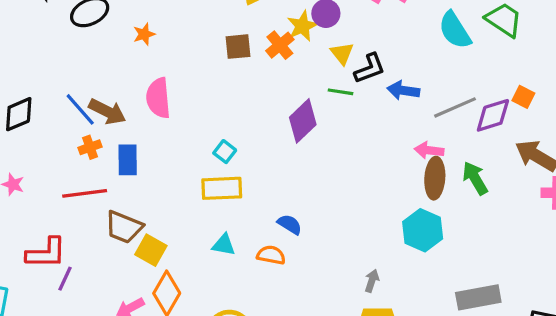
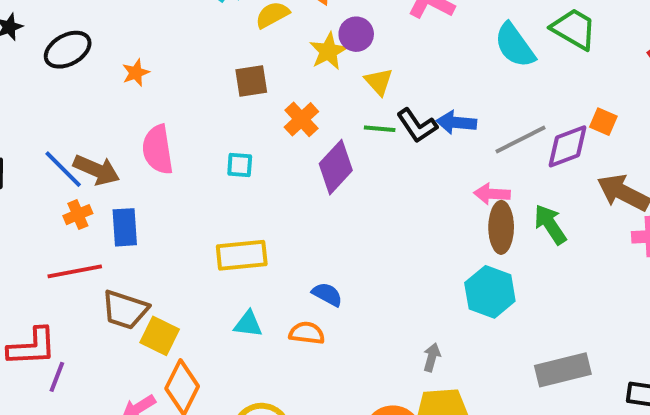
orange cross: (280, 45) -> (301, 119), moved
black L-shape: (370, 68) -> (417, 126), moved, turned 80
cyan square: (225, 152) -> (240, 165), moved, turned -30

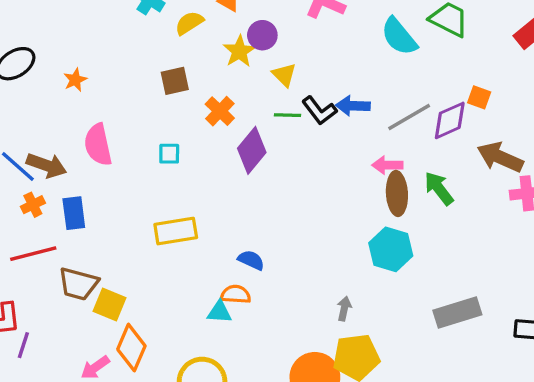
cyan triangle: (248, 324) -> (219, 312), moved

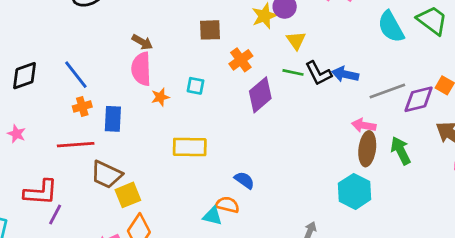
orange star: (75, 80) -> (160, 97), moved
brown arrow: (47, 165) -> (142, 42), moved, size x0.7
yellow square: (109, 305) -> (128, 195), turned 35

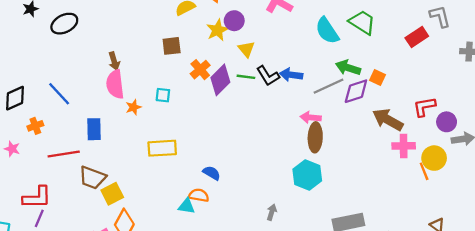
brown arrow: (142, 42) -> (114, 61), turned 48
purple diamond: (260, 95) -> (220, 80), moved
orange cross: (82, 106) -> (35, 126), moved
green arrow: (401, 151) -> (348, 68), moved, turned -40
purple line: (55, 215) -> (39, 218), moved

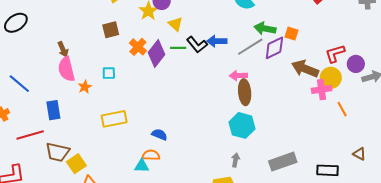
yellow circle: (434, 158) -> (331, 78), moved
gray arrow: (272, 212) -> (236, 160), moved

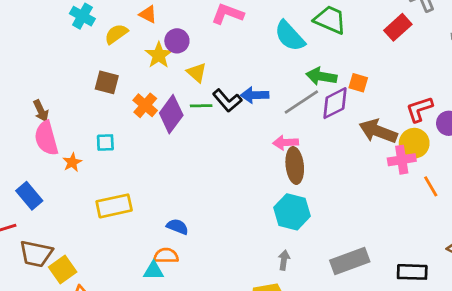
brown square: (111, 30) -> (107, 82), turned 30
blue rectangle: (53, 110) -> (29, 196), turned -30

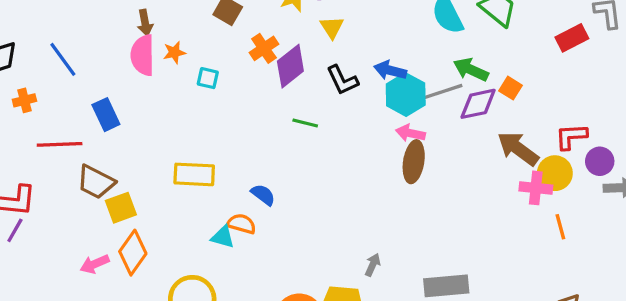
black L-shape: (227, 100) -> (342, 80), moved
green line: (201, 106) -> (305, 123), moved
orange star: (72, 162) -> (174, 52), moved
yellow rectangle: (114, 206) -> (194, 174), moved
cyan hexagon: (292, 212) -> (406, 94), moved

